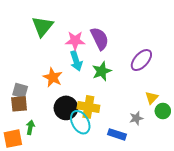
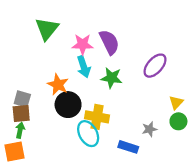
green star: (102, 71) -> (112, 78), turned 30
yellow triangle: (152, 98) -> (176, 102), moved
black circle: (66, 108) -> (68, 105), moved
green arrow: (30, 127) -> (20, 130), moved

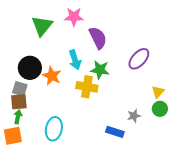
pink star: (83, 44) -> (74, 17), moved
black circle: (68, 105) -> (30, 68), moved
yellow cross: (97, 117) -> (87, 87), moved
cyan ellipse: (88, 134) -> (54, 129), moved, turned 40

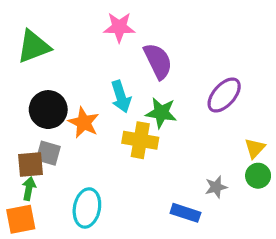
green triangle: (42, 26) -> (34, 47), moved, turned 30
gray square: (20, 89) -> (48, 153), moved

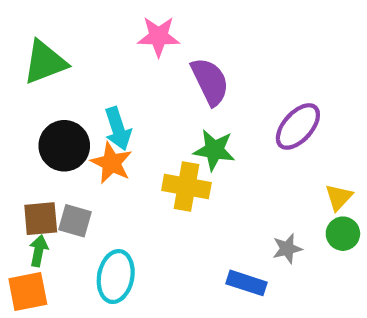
cyan arrow: (121, 97) -> (118, 129), moved
gray square: (48, 153) -> (75, 221), moved

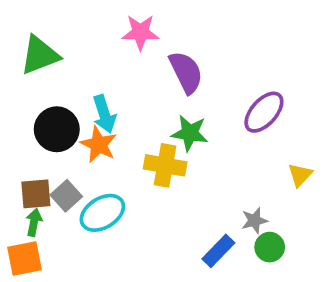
gray square: (75, 221) -> (66, 196), turned 32
green circle: (343, 234) -> (270, 247), moved
cyan ellipse: (116, 277) -> (102, 213), moved, turned 48
blue rectangle: (246, 283) -> (218, 251), turned -64

